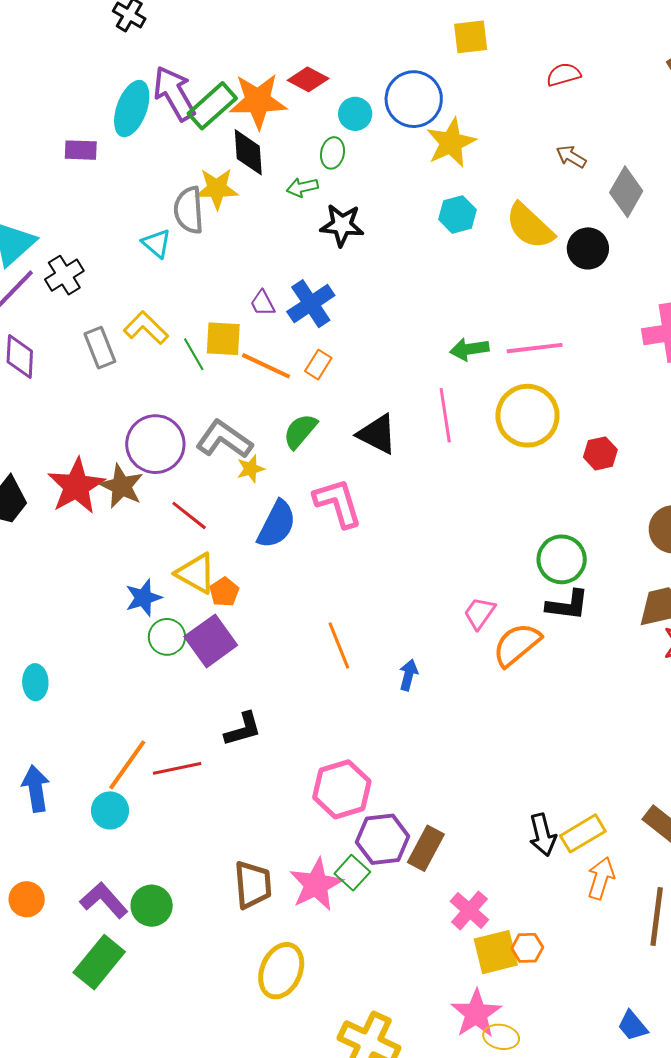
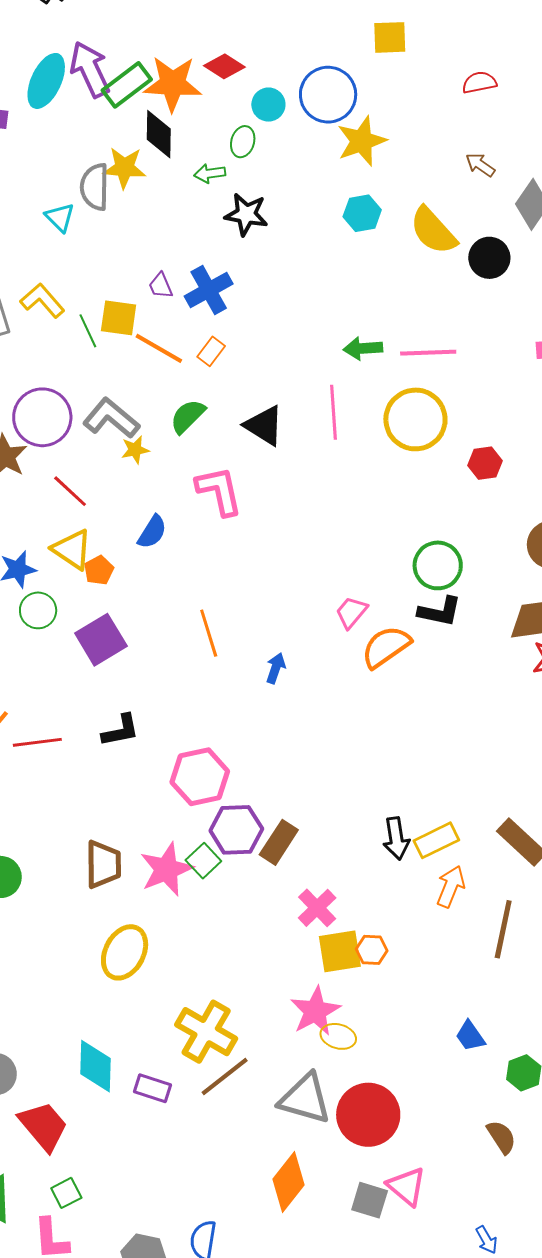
blue semicircle: (277, 524) -> (152, 532), moved, size x0.7
purple square: (211, 641) -> (101, 640), moved
black L-shape: (243, 729) -> (121, 730), moved

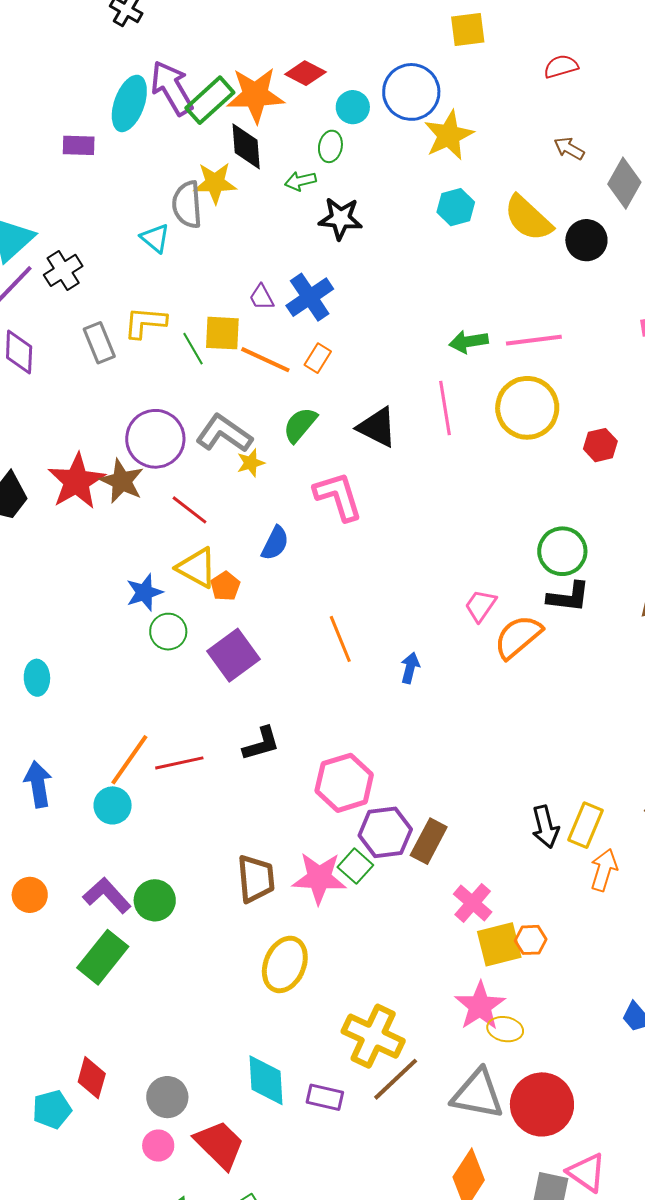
yellow L-shape: (42, 301) -> (145, 323), turned -39
yellow rectangle: (436, 840) -> (586, 825), turned -36
pink star: (166, 869) -> (319, 878), turned 30

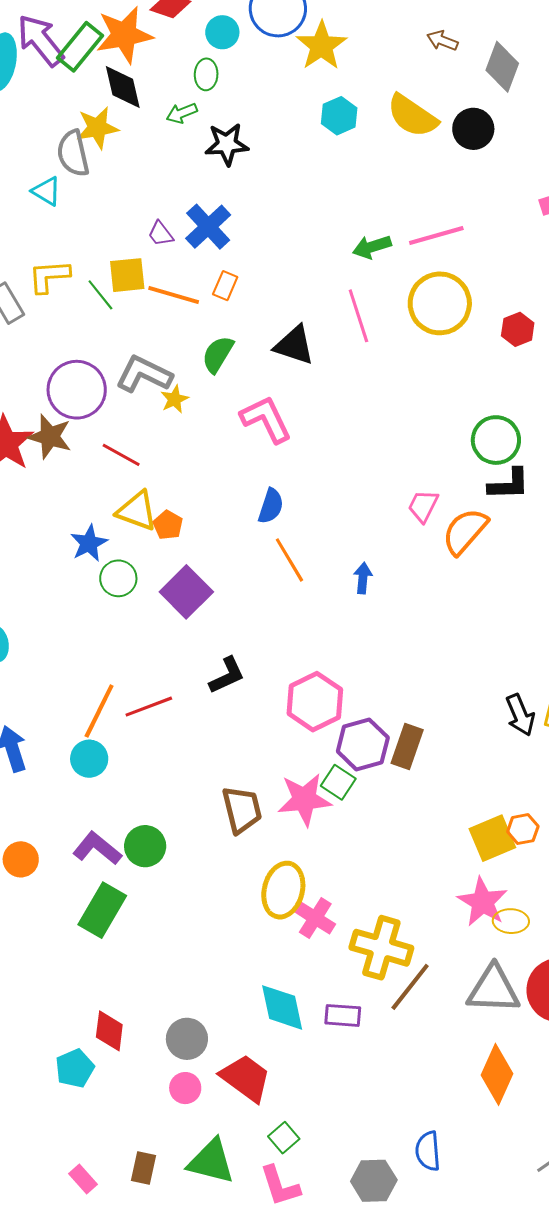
blue semicircle: (275, 543) -> (271, 506), moved
pink cross: (473, 903) -> (315, 918), moved

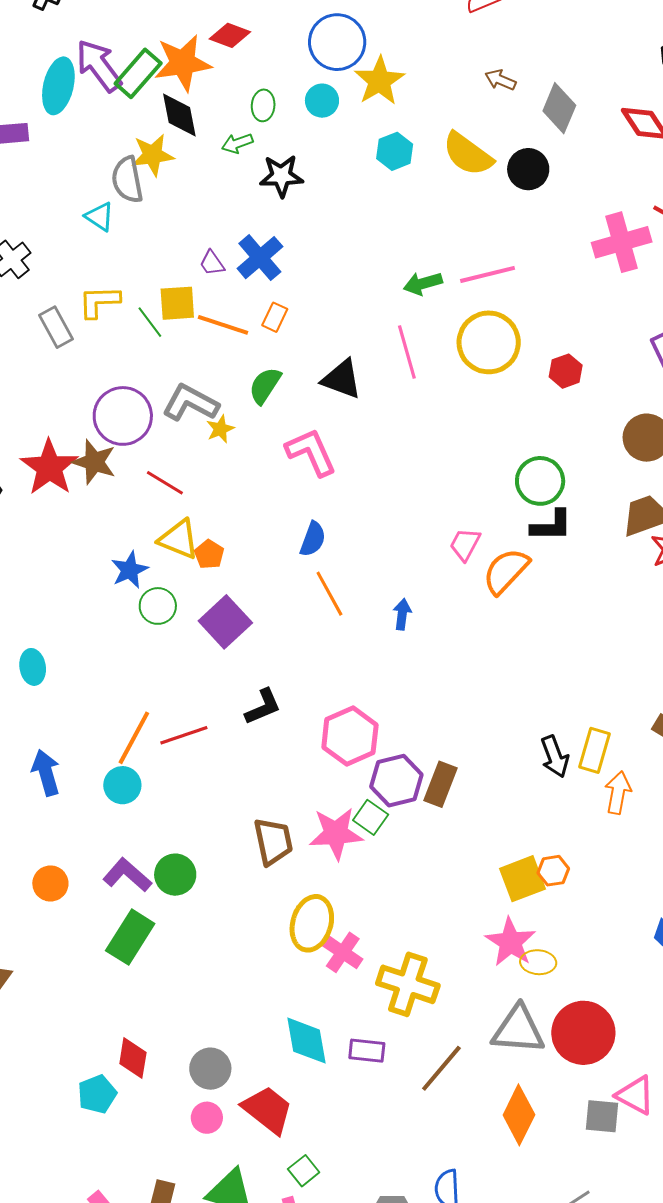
cyan circle: (222, 32) -> (322, 101), moved
brown line: (410, 987) -> (441, 1068), moved

